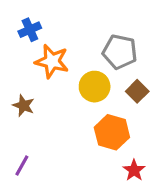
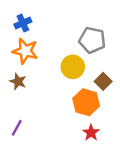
orange star: (52, 61) -> (25, 51), moved
brown square: (137, 91) -> (103, 81), moved
red star: (134, 170) -> (91, 133), moved

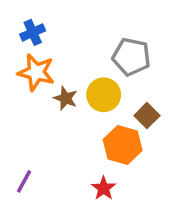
brown star: (18, 81) -> (66, 98), moved
red star: (91, 133) -> (104, 188), moved

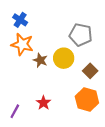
blue cross: (33, 32) -> (20, 20), turned -32
orange hexagon: (123, 145) -> (87, 100), moved
red star: (104, 188) -> (43, 103), moved

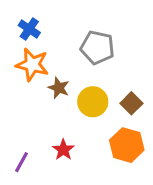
gray pentagon: (81, 35) -> (97, 48), moved
yellow circle: (64, 58) -> (93, 102), moved

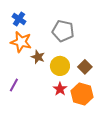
red star: (63, 150) -> (60, 89), moved
purple line: (21, 162) -> (14, 85), moved

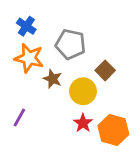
gray pentagon: (63, 31) -> (71, 44), moved
brown square: (85, 67) -> (105, 70), moved

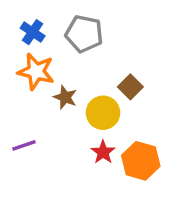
gray pentagon: (71, 44) -> (84, 34), moved
purple line: (19, 118) -> (24, 145), turned 42

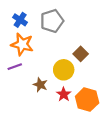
gray pentagon: (84, 34) -> (52, 21), turned -30
brown star: (65, 97) -> (40, 85), moved
purple line: (24, 145) -> (15, 67), moved

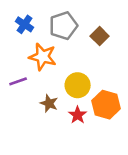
orange star: (22, 44) -> (43, 57), moved
brown square: (81, 54) -> (100, 36), moved
orange hexagon: (87, 100) -> (106, 105), moved

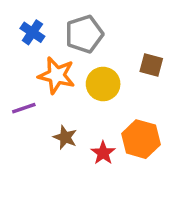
brown square: (100, 36) -> (151, 65), moved, turned -30
yellow circle: (78, 85) -> (103, 84), moved

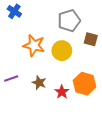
blue cross: (32, 32) -> (14, 11), moved
gray pentagon: (84, 34) -> (69, 21), moved
purple line: (24, 108) -> (11, 78), moved

